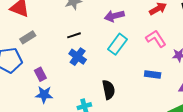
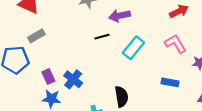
purple arrow: (114, 16) -> (120, 16), moved
black line: (74, 35) -> (102, 37), moved
blue cross: (78, 57) -> (73, 79), moved

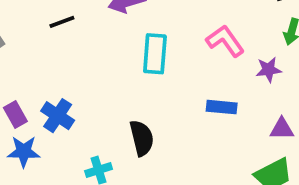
black line: (102, 37) -> (62, 22), moved
cyan rectangle: (133, 48) -> (155, 54), turned -30

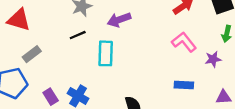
cyan rectangle: (155, 54) -> (106, 53), moved

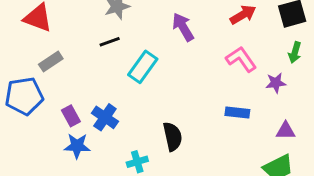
purple arrow: (119, 20) -> (183, 27), moved, turned 75
cyan rectangle: (106, 53) -> (143, 67), turned 30

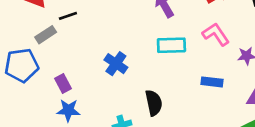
black line: (110, 42) -> (68, 16), moved
cyan rectangle: (143, 67) -> (171, 45), moved, turned 52
blue cross: (105, 117) -> (116, 64), moved

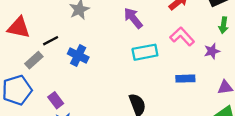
blue cross: (116, 64) -> (78, 56), moved

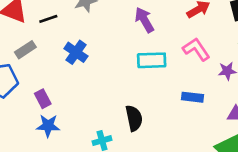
black line: (51, 41) -> (48, 19), moved

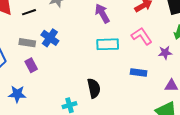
gray rectangle: (25, 50) -> (27, 43), moved, turned 42
purple rectangle: (43, 99) -> (31, 65), moved
blue star: (48, 126) -> (17, 94), moved

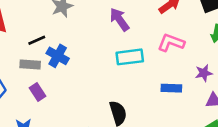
black line: (29, 12) -> (37, 40), moved
pink L-shape: (142, 36) -> (171, 43), turned -30
purple star: (165, 53) -> (204, 73), moved

